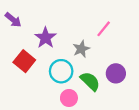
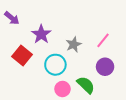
pink line: (104, 29) -> (103, 40), moved
green semicircle: (90, 81) -> (86, 85), moved

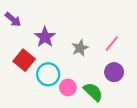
cyan circle: (55, 65) -> (48, 74), moved
pink circle: (62, 89) -> (68, 87), moved

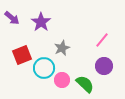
purple star: (45, 37) -> (41, 22), moved
gray star: (80, 48) -> (62, 48), moved
red square: (24, 60) -> (22, 55), turned 30

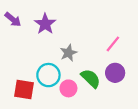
red square: (22, 55) -> (24, 90), moved, turned 30
green semicircle: (85, 84) -> (91, 78), moved

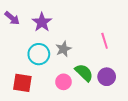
pink line: (113, 44) -> (105, 41), turned -56
purple circle: (115, 73) -> (107, 77), moved
cyan circle: (48, 75) -> (39, 54), moved

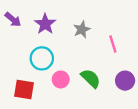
gray star: (63, 49) -> (82, 30), moved
purple circle: (107, 77) -> (125, 81), moved
pink circle: (63, 82) -> (61, 79), moved

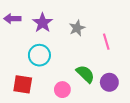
purple arrow: (13, 20) -> (12, 19), turned 140
pink circle: (61, 79) -> (62, 90), moved
purple circle: (125, 81) -> (109, 82), moved

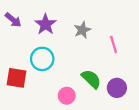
purple arrow: (12, 19) -> (13, 20), turned -140
red square: (23, 84) -> (17, 78), moved

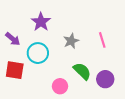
purple arrow: (13, 20) -> (13, 39), moved
gray star: (82, 30) -> (71, 41), moved

